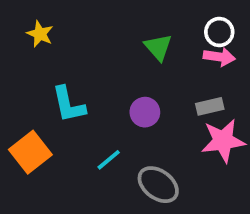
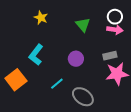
yellow star: (40, 34) -> (41, 18), moved
cyan L-shape: (69, 104) -> (36, 55), turned 50

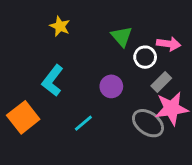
white circle: (115, 17) -> (145, 57), moved
gray rectangle: (110, 56) -> (161, 82), turned -32
gray ellipse: (83, 97) -> (148, 123), moved

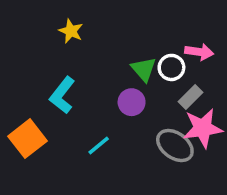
green triangle: (122, 36) -> (144, 69), moved

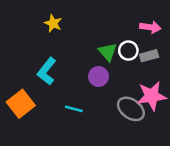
pink arrow: (199, 52) -> (150, 27), moved
gray rectangle: (191, 97) -> (149, 56), moved, turned 30
cyan line: (99, 145) -> (74, 109), turned 54

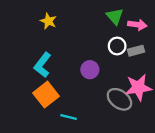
green triangle: (108, 52) -> (115, 16), moved
orange square: (21, 104) -> (46, 95), moved
cyan line: (74, 109) -> (69, 117), moved

